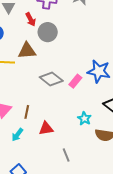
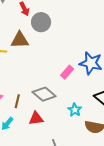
gray diamond: (51, 79) -> (44, 94), moved

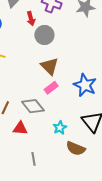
brown triangle: (20, 40) -> (50, 66), moved, turned 36
pink rectangle: (67, 72) -> (51, 88), moved

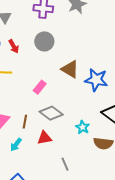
red arrow: (31, 19) -> (14, 46), moved
brown triangle: (50, 66) -> (70, 69), moved
pink rectangle: (51, 88) -> (40, 87), moved

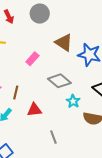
gray diamond: (51, 113) -> (59, 81), moved

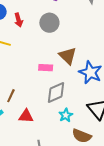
pink rectangle: (32, 59) -> (46, 68), moved, turned 40
gray diamond: (59, 81) -> (56, 92), turned -75

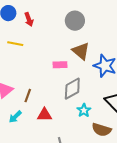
gray circle: (49, 23) -> (75, 21), moved

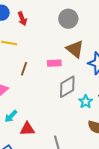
brown line: (28, 96) -> (24, 69), moved
cyan star: (84, 110) -> (86, 102), moved
red triangle: (44, 115) -> (27, 129), moved

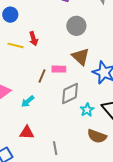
red arrow: (22, 19) -> (33, 39), moved
brown line: (24, 69) -> (42, 76), moved
cyan arrow: (11, 116) -> (28, 101), moved

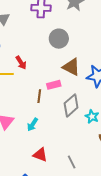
red triangle: (27, 133) -> (40, 155), turned 35

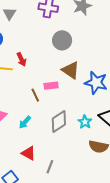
brown line: (39, 96) -> (35, 95), turned -40
gray diamond: (71, 105) -> (59, 121), moved
gray line: (72, 162) -> (50, 167), moved, turned 40

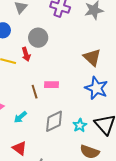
gray circle: (62, 40) -> (38, 38), moved
brown triangle: (71, 70) -> (92, 57), moved

